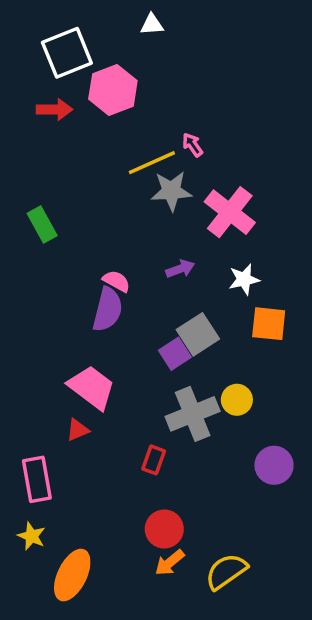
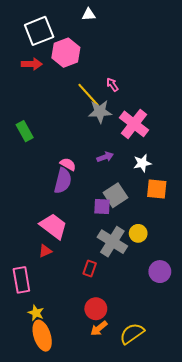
yellow line: (152, 163) -> (89, 95), turned 72
purple square: (175, 354) -> (102, 207), turned 36
gray cross: (193, 414) -> (112, 242), turned -36
yellow star: (32, 536) -> (36, 313), moved
orange ellipse: (72, 575) -> (42, 336), turned -44

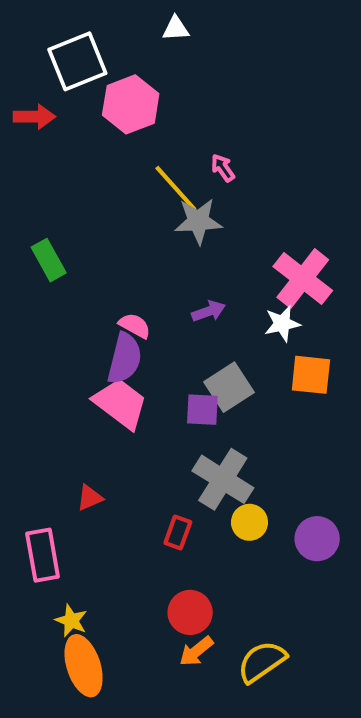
red arrow: (32, 64) -> (34, 117), moved
pink cross: (134, 124) -> (303, 279), moved
pink trapezoid: (53, 226) -> (120, 403), moved
yellow circle: (138, 233) -> (249, 522), moved

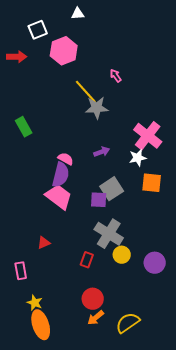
white triangle: (176, 29) -> (78, 14), moved
white square: (77, 61) -> (38, 30), size x0.7
pink arrow: (223, 168) -> (116, 76), moved
pink rectangle: (43, 555) -> (21, 271), size x0.7

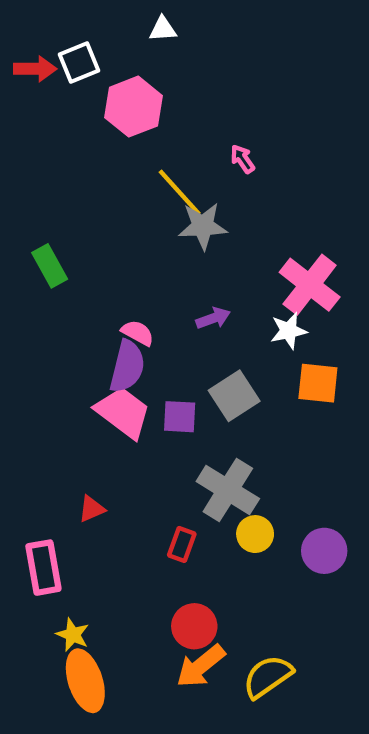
red arrow: (17, 57) -> (35, 69), moved
purple square: (99, 200) -> (180, 417), moved
pink rectangle: (21, 271) -> (43, 568), size x1.4
orange arrow: (96, 318) -> (201, 666), size x1.4

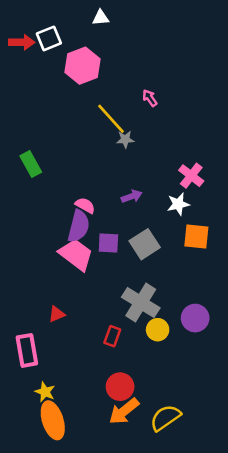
gray star: (203, 226) -> (125, 139), size x0.6
pink cross: (310, 285) -> (191, 176), size x0.7
purple square: (180, 417) -> (108, 243), moved
purple circle: (324, 551) -> (195, 318), moved

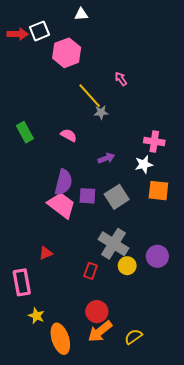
pink cross: (191, 176) -> (154, 142), turned -30
pink semicircle: (85, 205) -> (69, 135), moved
yellow semicircle: (165, 418) -> (133, 337), size x0.7
orange ellipse: (53, 420) -> (60, 339), moved

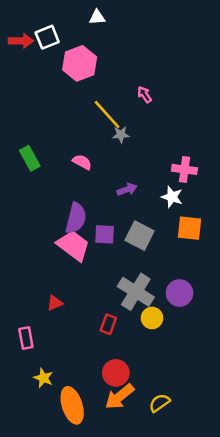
white star: (144, 164) -> (172, 197), turned 30
gray square: (117, 197) -> (140, 236), turned -30
purple circle: (157, 256) -> (179, 293), moved
pink rectangle: (22, 282) -> (26, 338), size x0.7

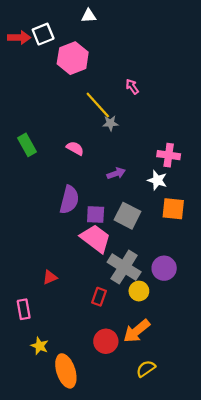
pink trapezoid: (73, 246) -> (96, 238), moved
orange arrow: (120, 397) -> (137, 331), moved

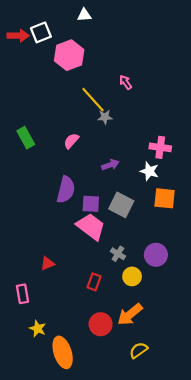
pink semicircle: (75, 148) -> (71, 141), turned -77
gray cross: (124, 267) -> (118, 254), size x0.5

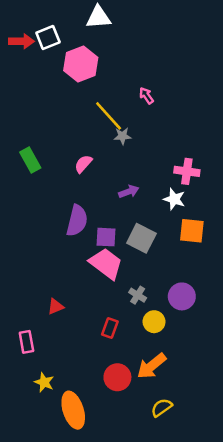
white triangle: (84, 15) -> (98, 17), size x1.5

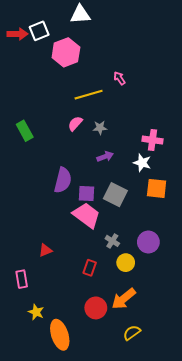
yellow line: (109, 116) -> (89, 95), turned -64
gray star: (122, 136) -> (100, 128), moved
pink semicircle: (83, 164) -> (75, 124), moved

